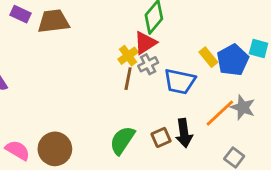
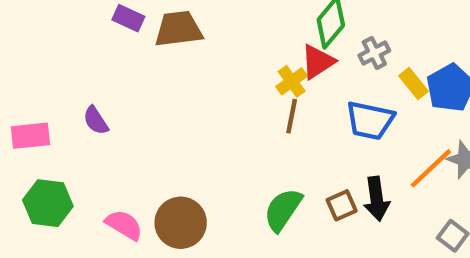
gray cross: (148, 64) -> (374, 53), moved

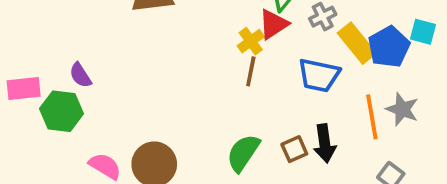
yellow rectangle: (413, 83) -> (357, 43), size x1.5
orange line: (431, 168) -> (372, 117), turned -57
green hexagon: (48, 203) -> (61, 111), moved

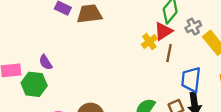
brown line: (251, 71) -> (169, 53), moved
blue trapezoid: (319, 75) -> (191, 80), moved, turned 84

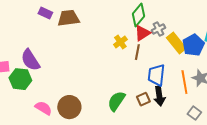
red triangle: (163, 31) -> (142, 33), moved
purple semicircle: (46, 62) -> (30, 60), size x1.6

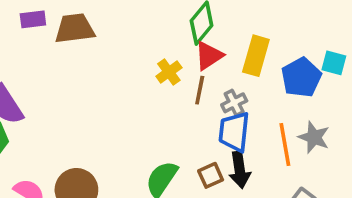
purple rectangle: (45, 13) -> (33, 19), turned -32
gray cross: (158, 29) -> (234, 103), moved
yellow rectangle: (176, 43) -> (256, 56), moved, turned 55

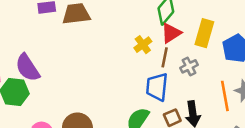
blue trapezoid: (234, 132) -> (157, 87), moved

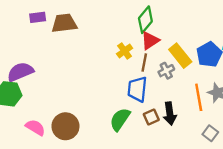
yellow rectangle: (204, 33) -> (180, 56), moved, turned -55
purple semicircle: (27, 68) -> (20, 72), turned 100

